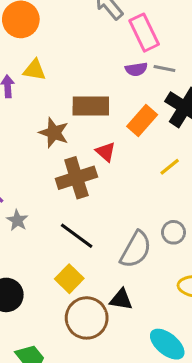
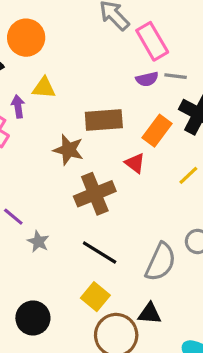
red triangle: (106, 152) -> (135, 163), moved

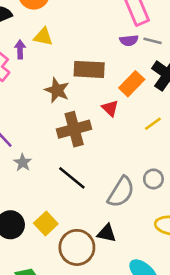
yellow square: (95, 297) -> (46, 224), moved

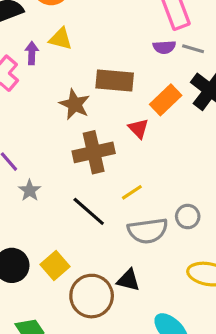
yellow line: (153, 124) -> (132, 192), moved
gray semicircle: (121, 192) -> (148, 231), turned 48

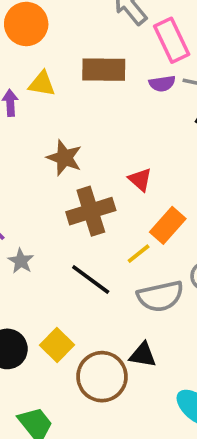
brown rectangle: (115, 80) -> (104, 70), moved
orange rectangle: (166, 100) -> (168, 225), moved

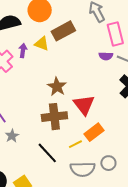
brown rectangle: (104, 70) -> (63, 31), moved, turned -40
brown star: (64, 158) -> (57, 87), moved
red triangle: (140, 180) -> (84, 105), size x1.6

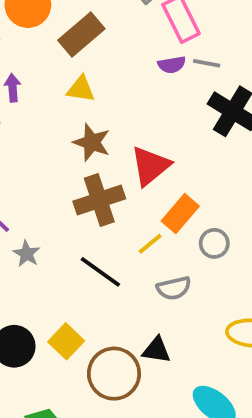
yellow triangle: (42, 44) -> (81, 89), moved
red triangle: (84, 105) -> (150, 166), turned 40
gray circle: (108, 163) -> (214, 243), moved
gray semicircle: (83, 169) -> (174, 288), size x0.7

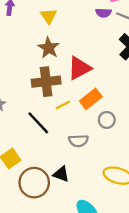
yellow triangle: (81, 89) -> (49, 16), turned 36
yellow line: (150, 244) -> (63, 105), moved

